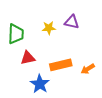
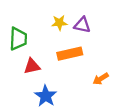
yellow star: (49, 28) -> (59, 23), moved
orange rectangle: (61, 65) -> (70, 54), moved

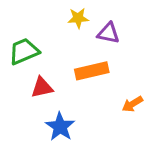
yellow star: (59, 23) -> (78, 18), moved
green trapezoid: (18, 39) -> (24, 51), turned -115

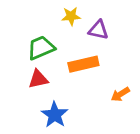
green trapezoid: (24, 51) -> (41, 48), moved

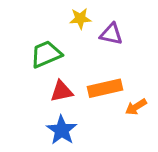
orange rectangle: (83, 64) -> (105, 88), moved
red triangle: (38, 79) -> (62, 91), moved

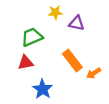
orange rectangle: (105, 88) -> (72, 60), turned 65
red triangle: (62, 91) -> (26, 63), moved

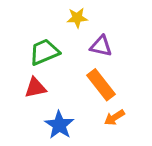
purple triangle: (77, 23) -> (101, 46), moved
orange arrow: (94, 73) -> (114, 118), moved

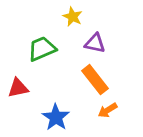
yellow star: (77, 18) -> (73, 17), turned 30
red triangle: (35, 88) -> (18, 88), moved

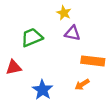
yellow star: (73, 17) -> (64, 13), moved
orange rectangle: (95, 80) -> (93, 61), moved, turned -45

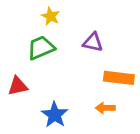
yellow star: (64, 13) -> (51, 16), moved
orange arrow: (82, 84) -> (105, 108), turned 32

